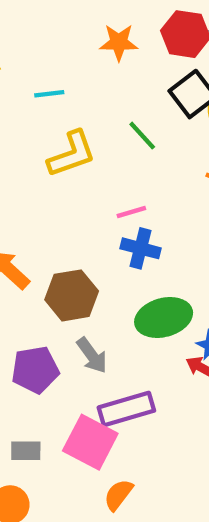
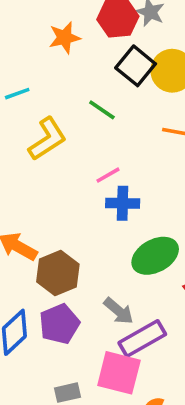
brown hexagon: (72, 295) -> (58, 273), moved
gray arrow: (92, 355) -> (119, 311), moved

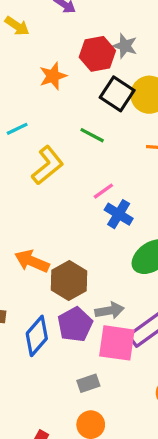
blue cross: (123, 203) -> (119, 214), turned 36
gray arrow: (119, 311) -> (110, 310), moved, turned -44
pink square: (119, 373) -> (117, 343), moved

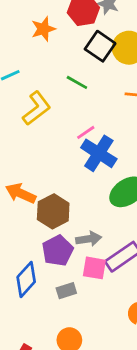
blue cross: (119, 214) -> (99, 153), size x1.4
blue diamond: (37, 336) -> (26, 279), moved
pink square: (117, 343) -> (94, 268), size x0.7
gray rectangle: (88, 383) -> (66, 291), moved

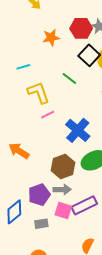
yellow L-shape: (37, 108) -> (38, 93), turned -80
pink line: (86, 132) -> (48, 115), moved
brown hexagon: (53, 211) -> (63, 167), moved

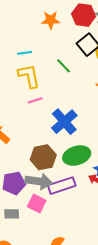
cyan line: (23, 67) -> (25, 53), moved
gray arrow: (62, 190) -> (39, 181), size x1.4
purple rectangle: (84, 205) -> (62, 186), moved

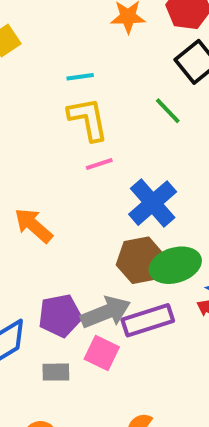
green line: (64, 66) -> (168, 111), moved
brown hexagon: (43, 157) -> (141, 260), moved
gray arrow: (39, 181) -> (106, 312), turned -30

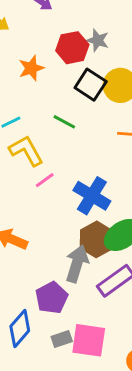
green line: (168, 111) -> (64, 122), moved
gray arrow: (106, 312) -> (77, 264), moved, turned -33
pink square: (102, 353) -> (89, 340), moved, size x1.4

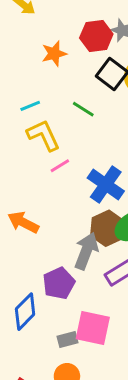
gray rectangle: (62, 339) -> (68, 339), moved

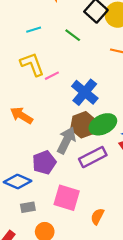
yellow L-shape: (44, 135) -> (32, 64), moved
blue diamond: (25, 312) -> (18, 181), turned 64
gray rectangle: (68, 339) -> (28, 207), moved

